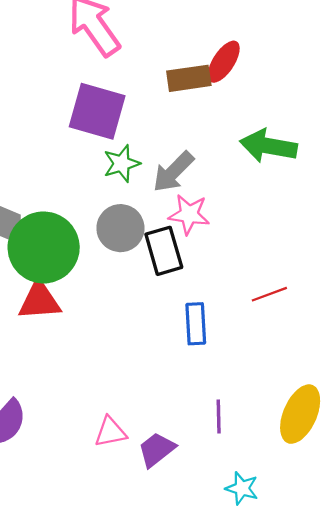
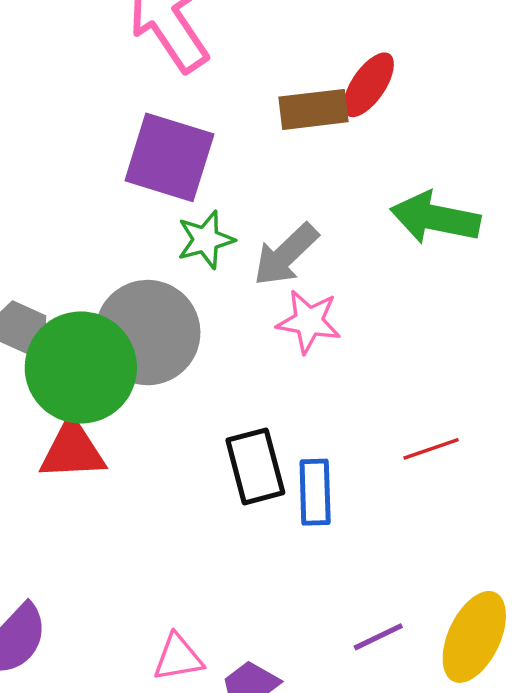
gray circle: (120, 228) -> (148, 333), moved, size x1.4
black rectangle: (164, 251) -> (255, 466), moved
purple line: (219, 416) -> (378, 637), moved, turned 64

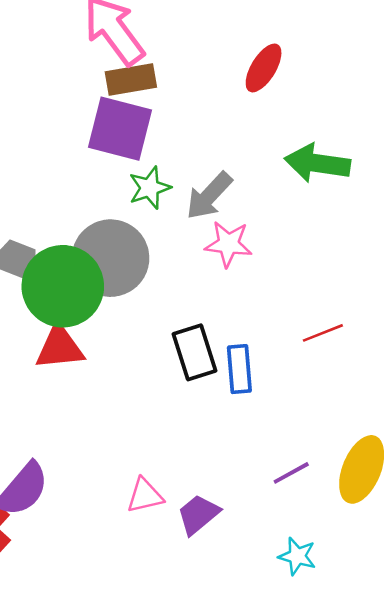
brown rectangle: (314, 109) -> (131, 79), moved

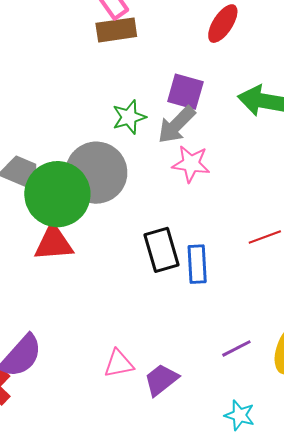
purple square: (120, 129) -> (185, 92), moved, size x0.7

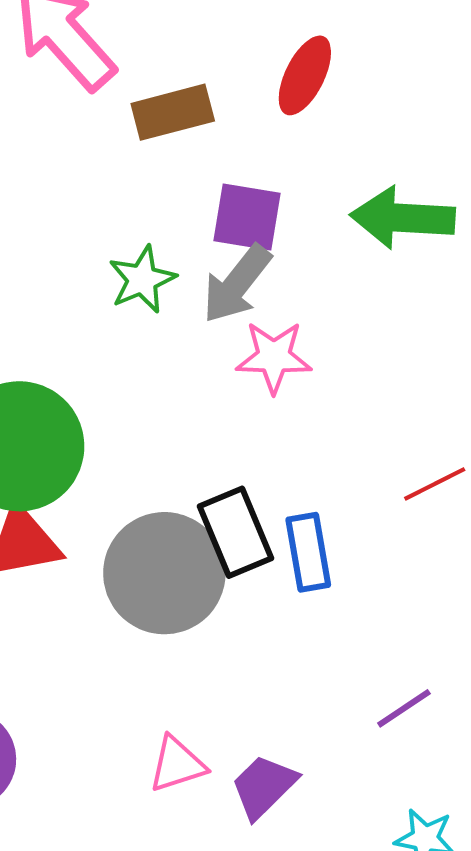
brown rectangle: (116, 30) -> (173, 112), moved
gray circle: (96, 173) -> (164, 573), moved

